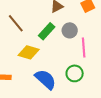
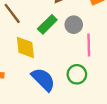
yellow diamond: (29, 52) -> (25, 47), turned 65

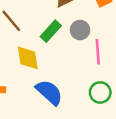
green circle: (77, 74) -> (100, 92), moved

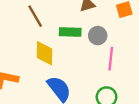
green rectangle: (51, 31) -> (70, 32), turned 40

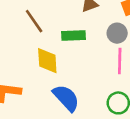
gray circle: (98, 36) -> (117, 33), moved

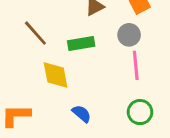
blue semicircle: (66, 98) -> (82, 114), size x0.6

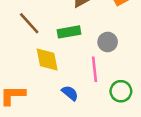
gray circle: (129, 35) -> (108, 42), moved
pink line: (136, 65) -> (95, 69), moved

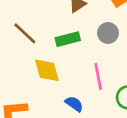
gray circle: (108, 42) -> (108, 33), moved

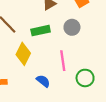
yellow diamond: (47, 70) -> (23, 54), turned 40

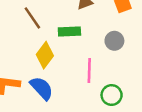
gray circle: (72, 27) -> (114, 41), moved
blue semicircle: (43, 81) -> (42, 88), moved, size x1.5

